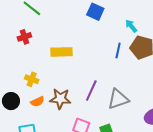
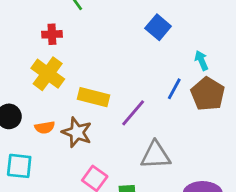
yellow rectangle: (62, 52) -> (94, 97), moved
yellow cross: (32, 79) -> (48, 74), moved, size x1.6
purple line: (91, 90) -> (133, 113), moved

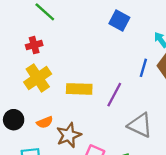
yellow cross: (48, 74) -> (38, 78), turned 32
brown star: (77, 132) -> (69, 135), moved, turned -30
gray triangle: (156, 155) -> (140, 125), turned 40

